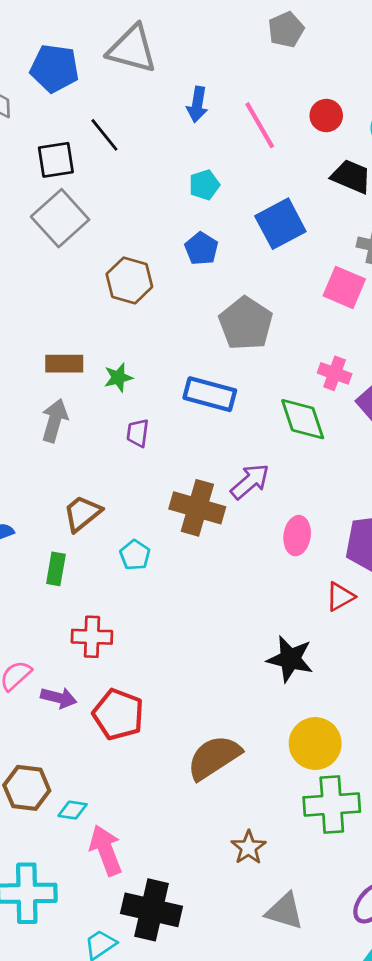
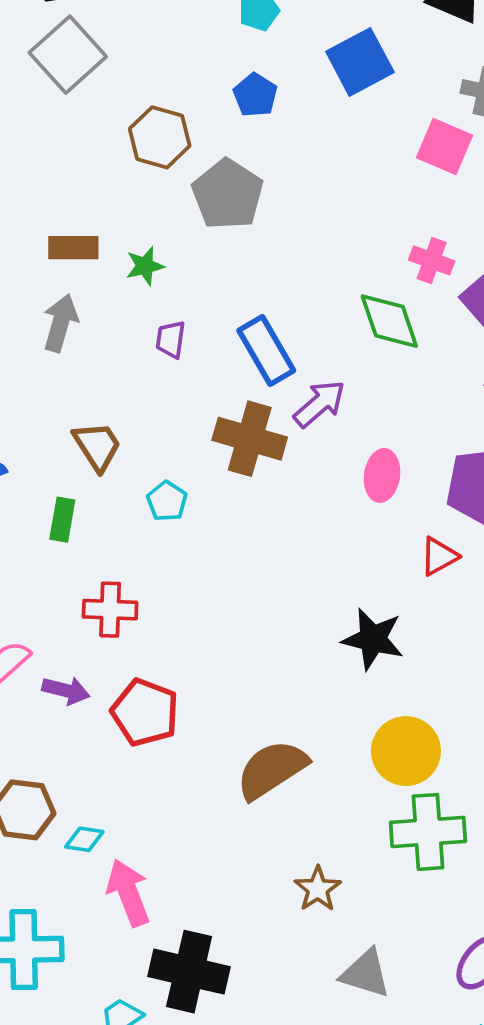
gray pentagon: (246, 323) -> (228, 194), moved
blue rectangle: (210, 394) -> (266, 350), moved, turned 45
brown trapezoid: (82, 513) -> (97, 446), turned 96

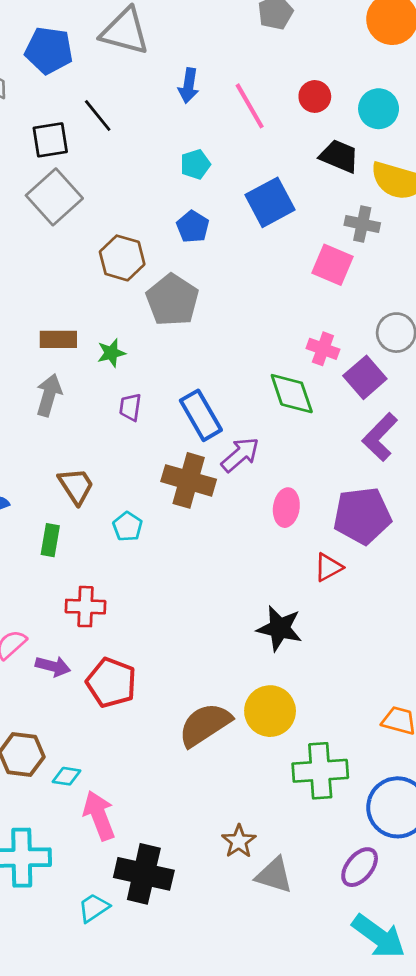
yellow circle: (406, 751) -> (270, 711), moved
brown star: (318, 889) -> (239, 841), moved

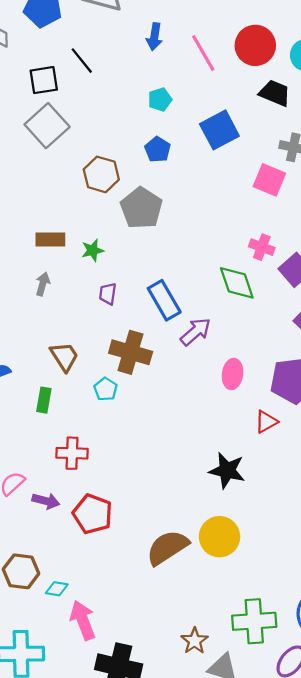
red circle: (315, 96) -> (255, 45), size x1.6
gray arrow: (49, 395) -> (43, 284), size x0.7
brown cross: (189, 480) -> (131, 352), moved
green cross: (320, 771) -> (254, 621), moved

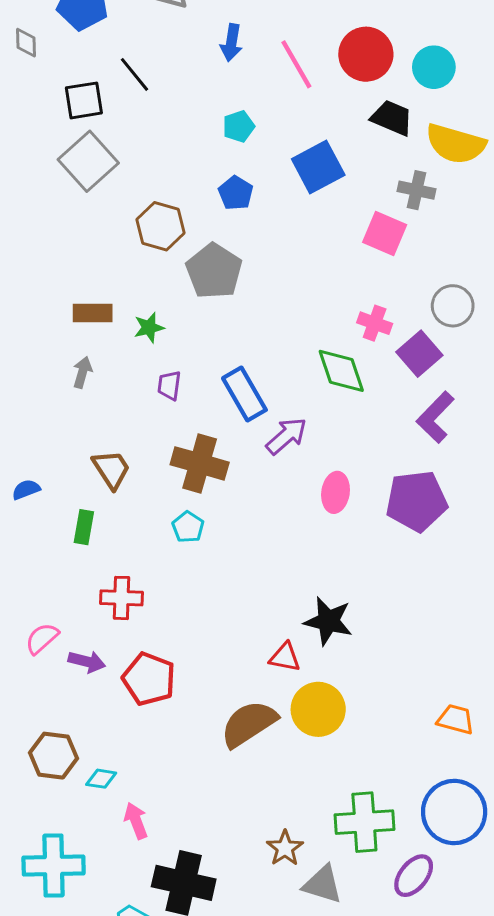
cyan pentagon: (106, 389) -> (188, 527), moved
red triangle: (266, 422) -> (285, 657), moved, turned 40
pink arrow: (83, 620) -> (136, 821), size x0.7

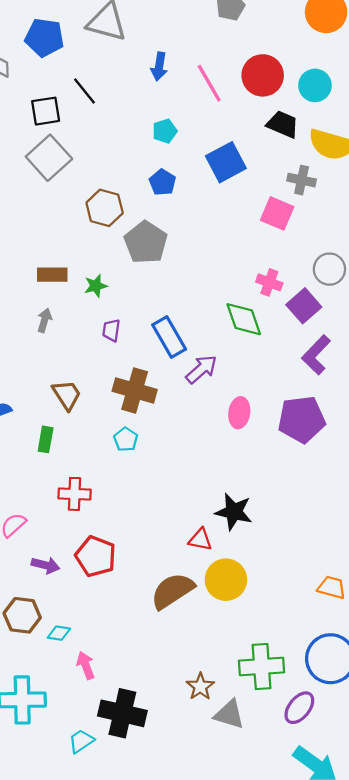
purple arrow: (87, 662) -> (46, 565), moved

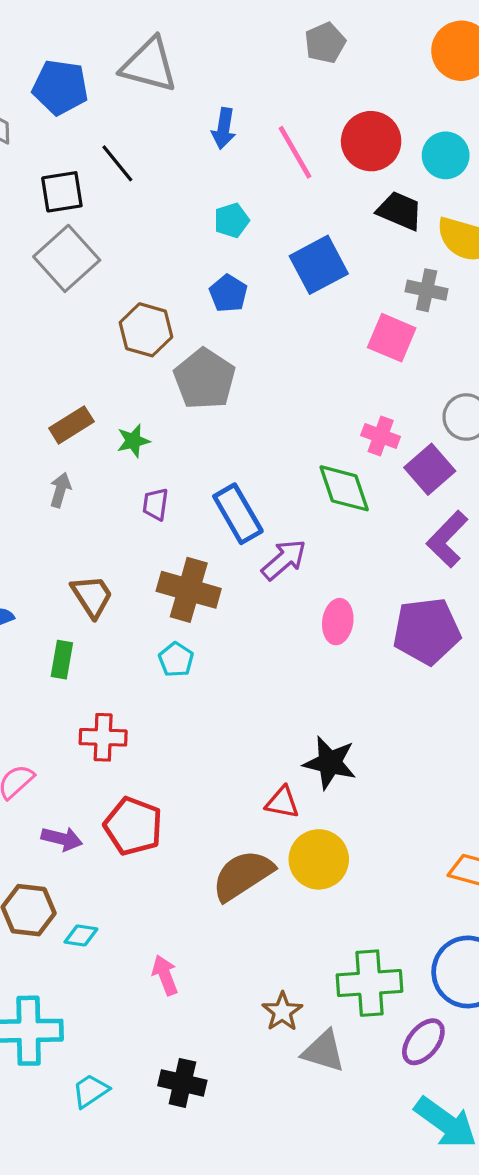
brown rectangle: (52, 275) -> (71, 425), turned -32
pink arrow: (86, 665) -> (165, 975), moved
black cross: (122, 713) -> (182, 1083), moved, size x0.7
cyan trapezoid: (81, 741) -> (90, 1091), moved

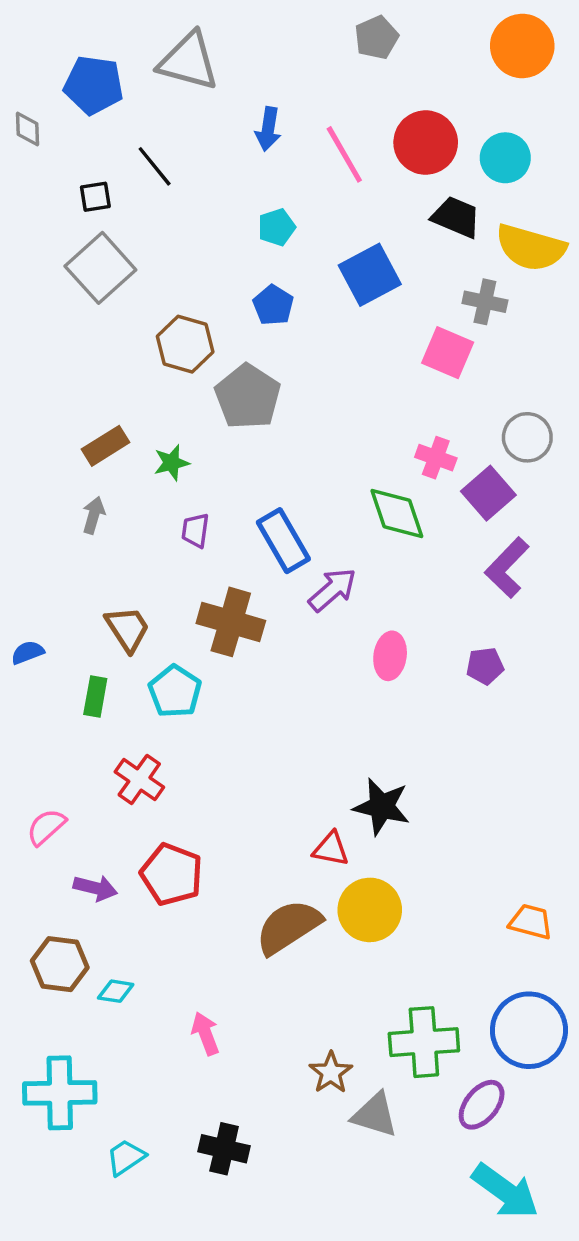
black square: (62, 192) -> (95, 197), size x0.7
purple pentagon: (427, 631) -> (485, 666), size x0.5
cyan pentagon: (176, 660) -> (175, 691), moved, size x1.4
red cross: (103, 737) -> (139, 779), turned 33

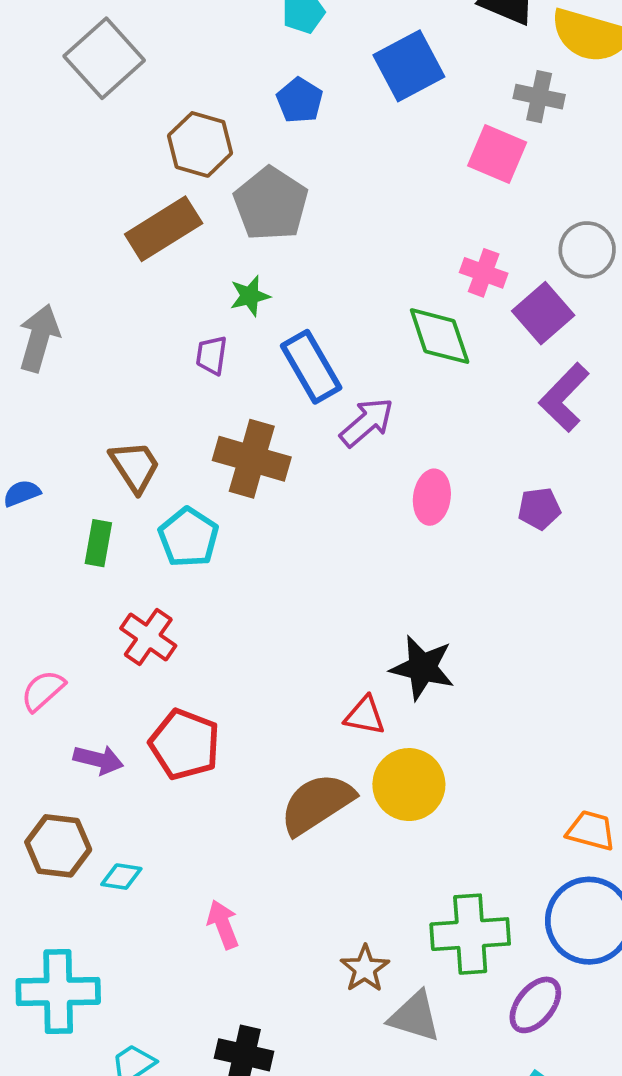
brown rectangle: (105, 446) -> (164, 229), moved, size x1.4
green star: (172, 463) -> (250, 296), moved
gray arrow: (94, 515) -> (39, 338), moved, size x1.6
orange trapezoid: (531, 922) -> (591, 831), moved

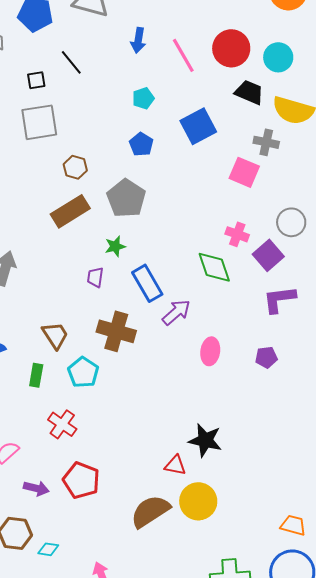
gray square: (104, 58) -> (39, 122), turned 33
brown hexagon: (200, 144) -> (75, 167), moved, size x0.7
purple L-shape: (564, 397) -> (279, 299), turned 39

